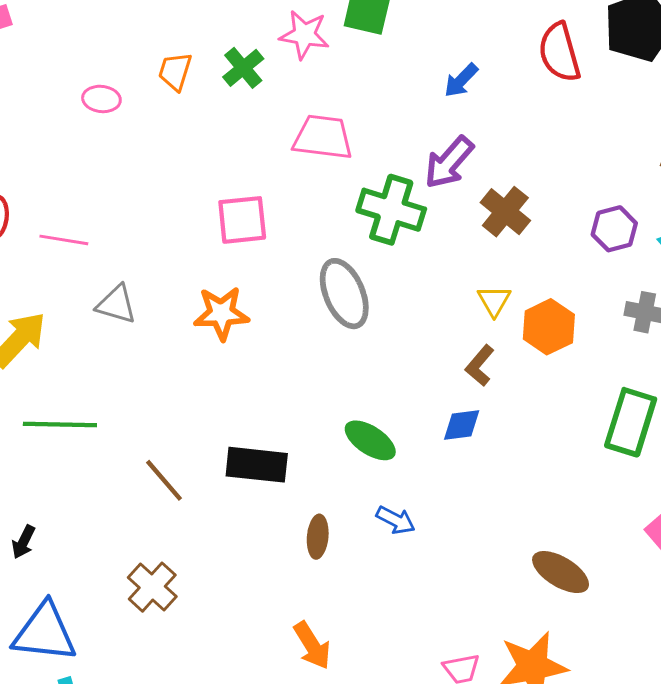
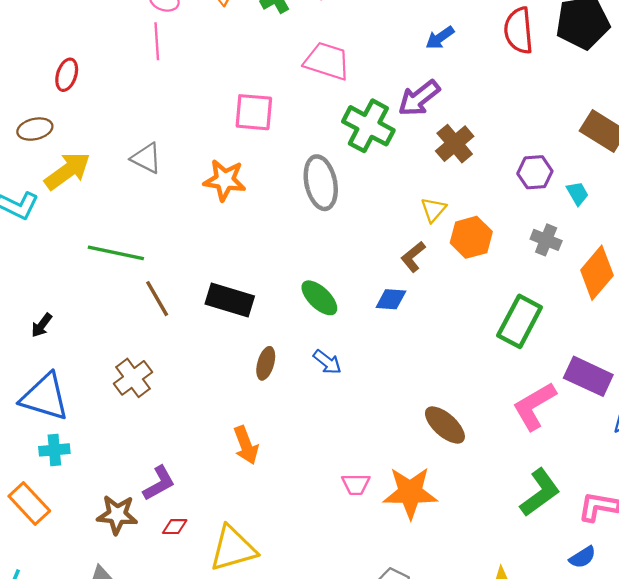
pink line: (64, 240) -> (157, 41), moved, turned 66
green line: (60, 424) -> (116, 253), moved

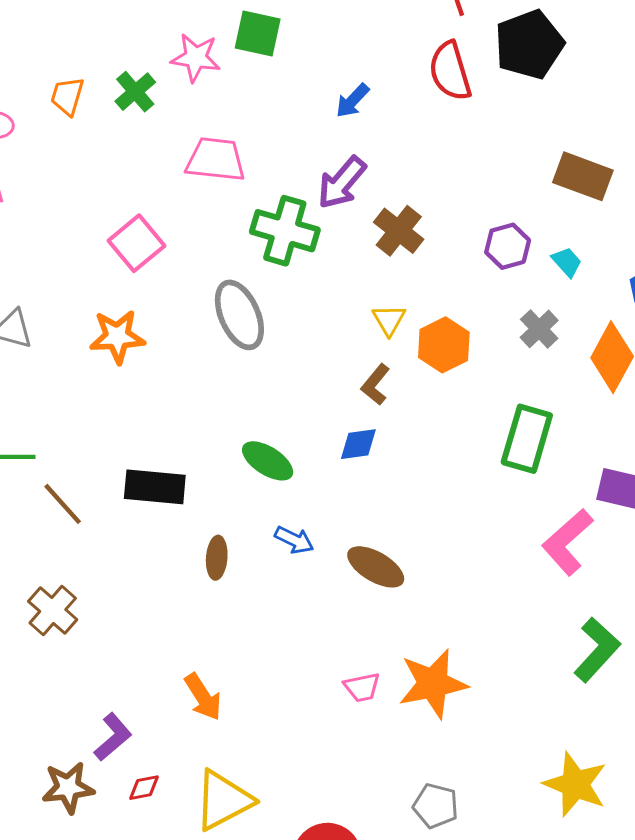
pink square: (254, 112) -> (137, 243), turned -33
gray cross: (546, 240) -> (539, 329), turned 36
brown ellipse: (445, 425) -> (376, 567), moved
orange arrow: (246, 445) -> (203, 697), moved

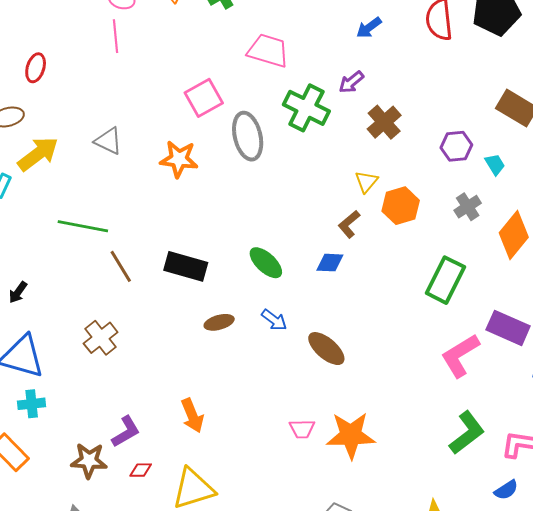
purple arrow: (342, 183) -> (351, 82), size x0.7
gray ellipse: (239, 315) -> (248, 136), moved
brown ellipse: (217, 558) -> (219, 322), turned 60

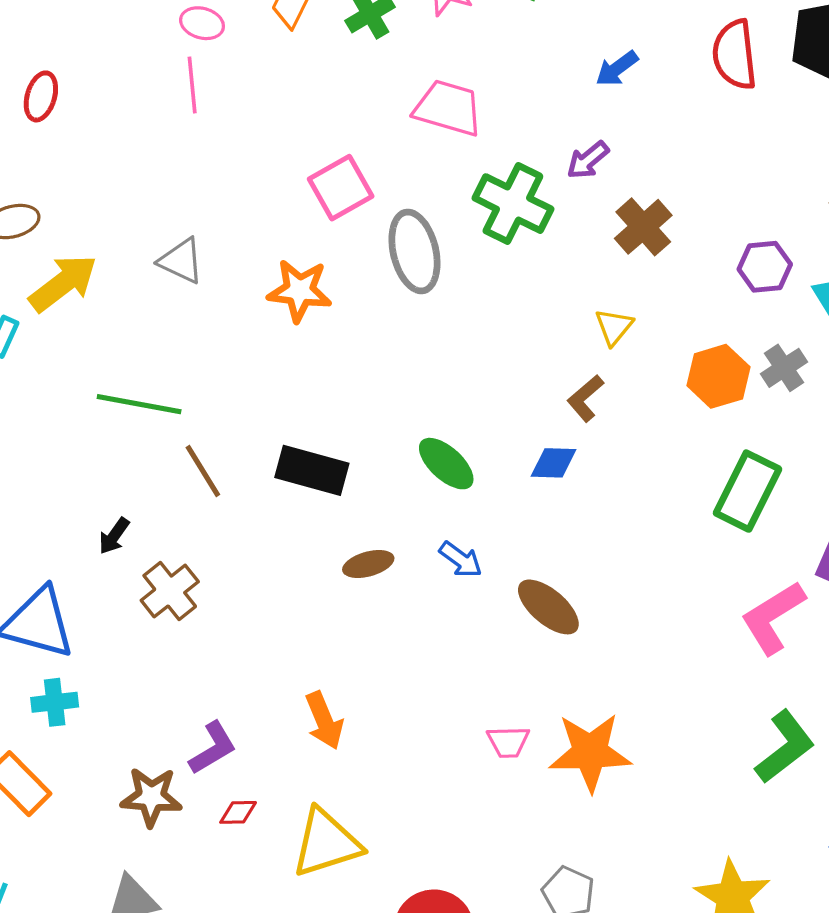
red ellipse: (36, 68) -> (41, 96), moved
orange hexagon: (401, 206) -> (718, 376), moved
black arrow: (18, 292) -> (114, 536), moved

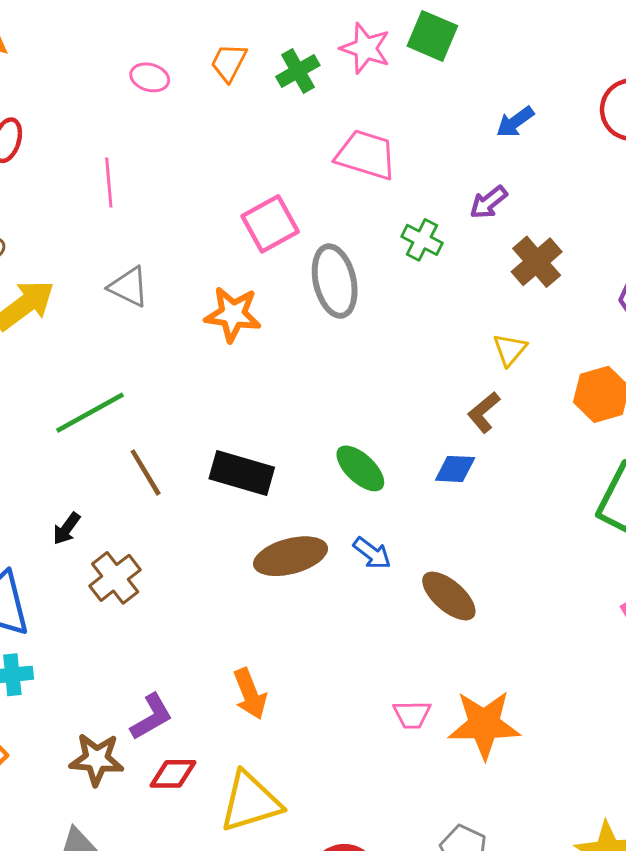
pink line: (192, 85) -> (109, 182), moved
green cross: (513, 204) -> (422, 240), size x0.6
green line: (139, 404) -> (90, 413), turned -40
brown ellipse: (368, 564) -> (291, 556), size x1.6
red diamond: (238, 812) -> (173, 774), size x1.4

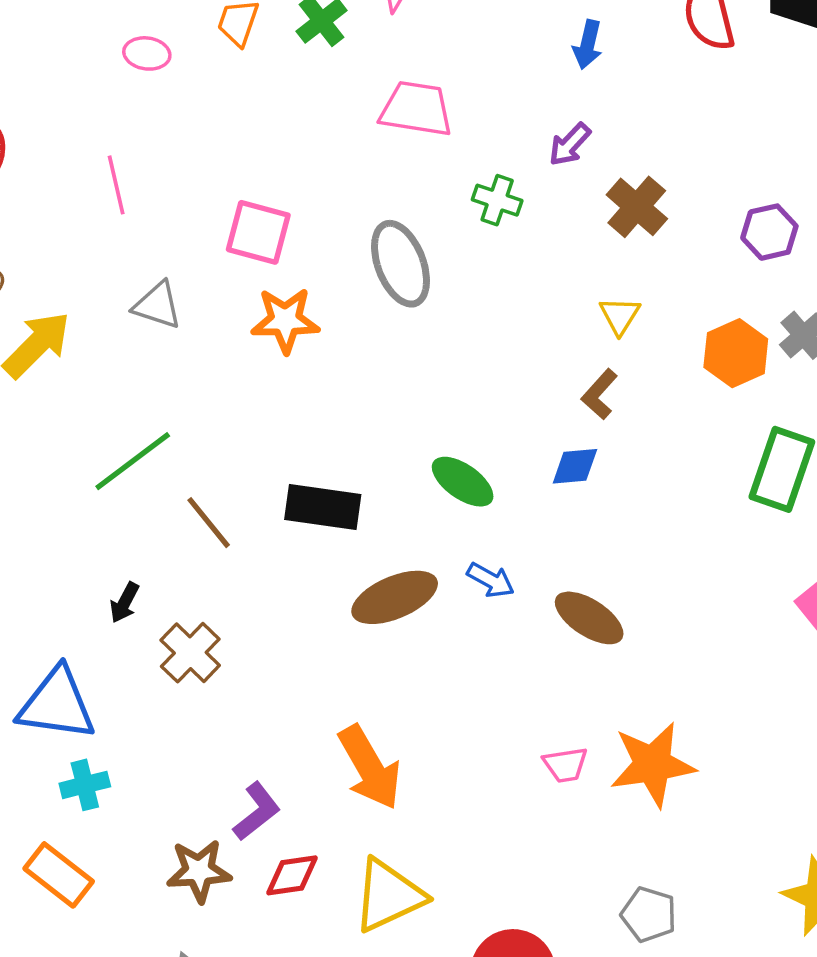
blue arrow: (515, 122) -> (588, 45), turned -33
pink square: (270, 224) -> (258, 232), moved, turned -38
orange arrow: (250, 694) -> (370, 767), size x1.4

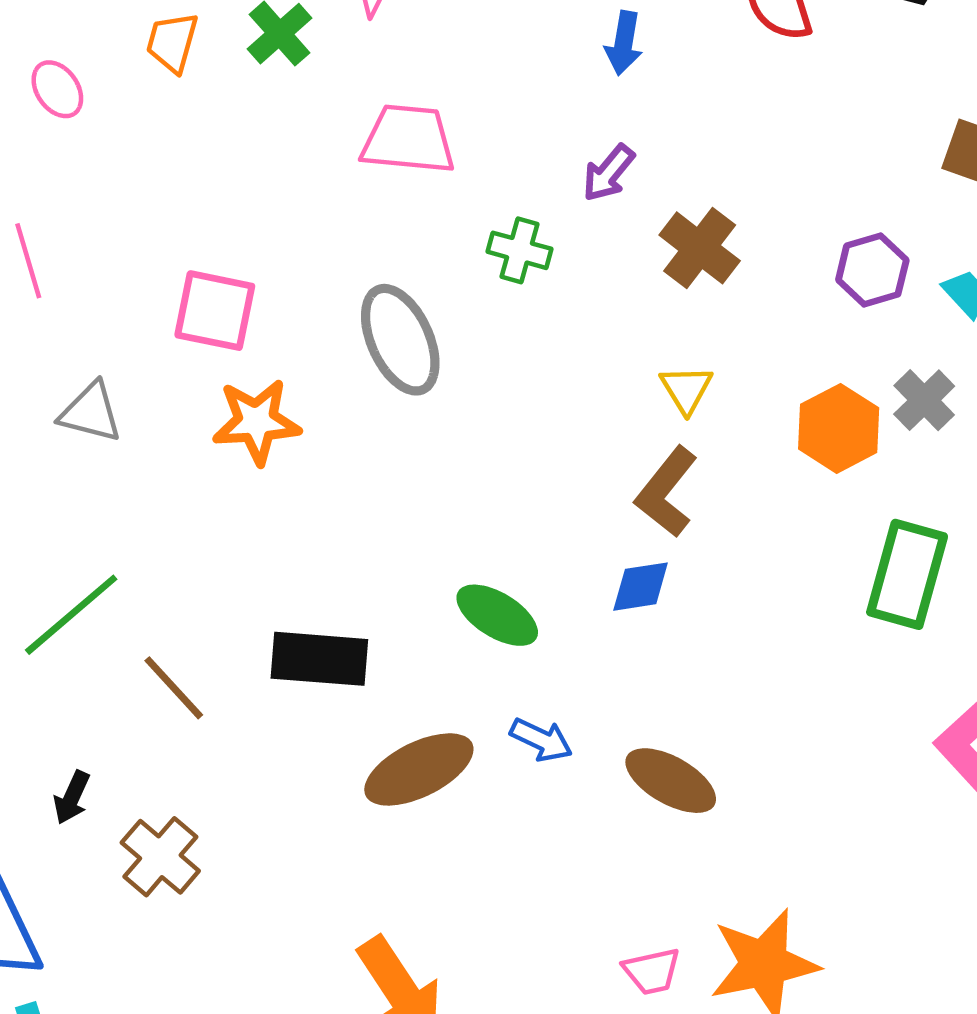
pink ellipse: (147, 53) -> (57, 89), turned 51
brown L-shape: (599, 394) -> (666, 492), size x1.4

